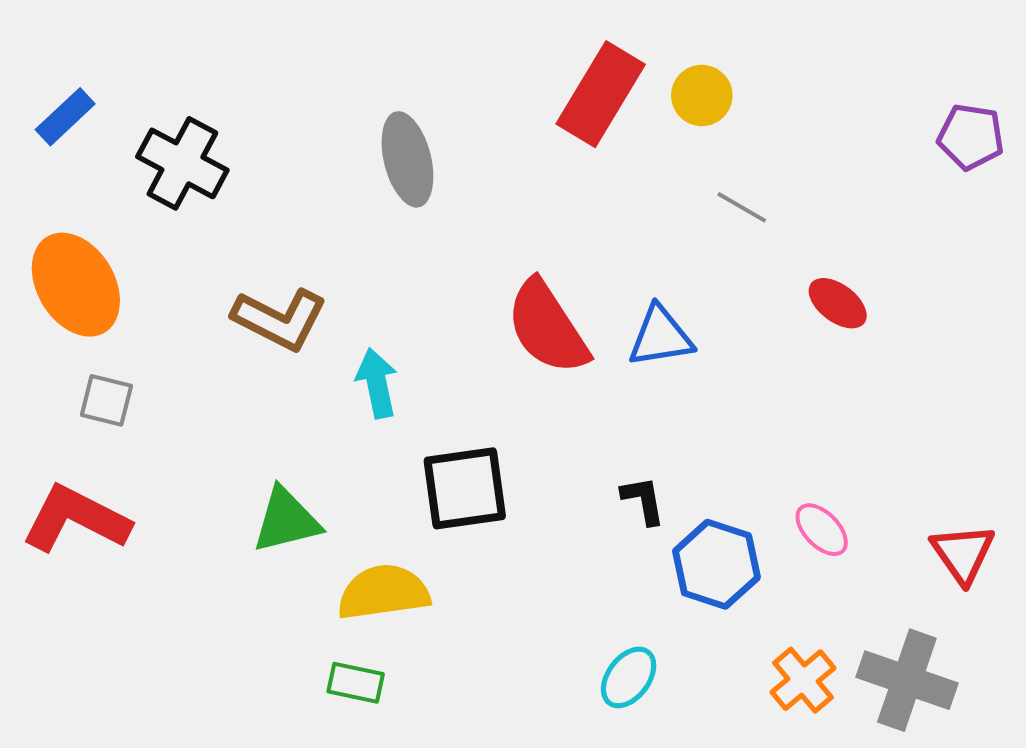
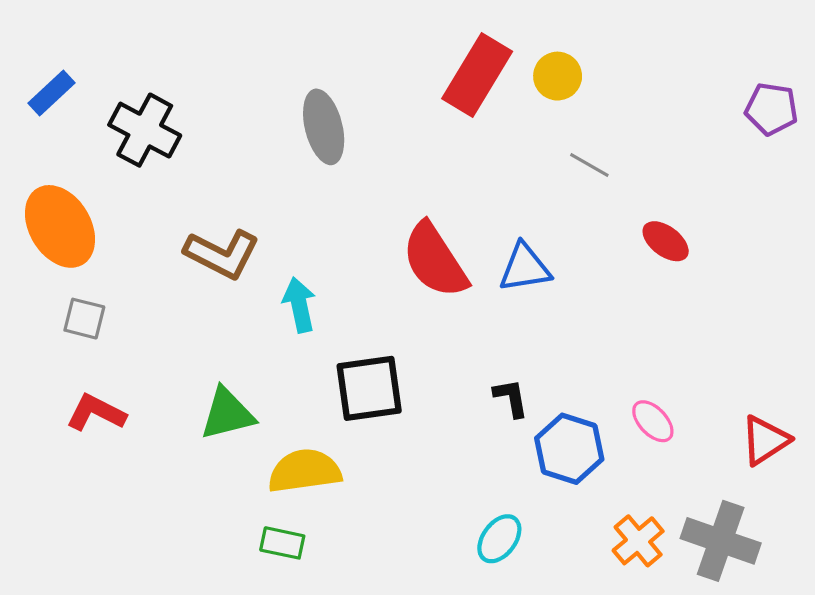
red L-shape: (76, 519) -> (96, 413), moved, size x0.7
red triangle: (963, 554) -> (765, 440), turned 32

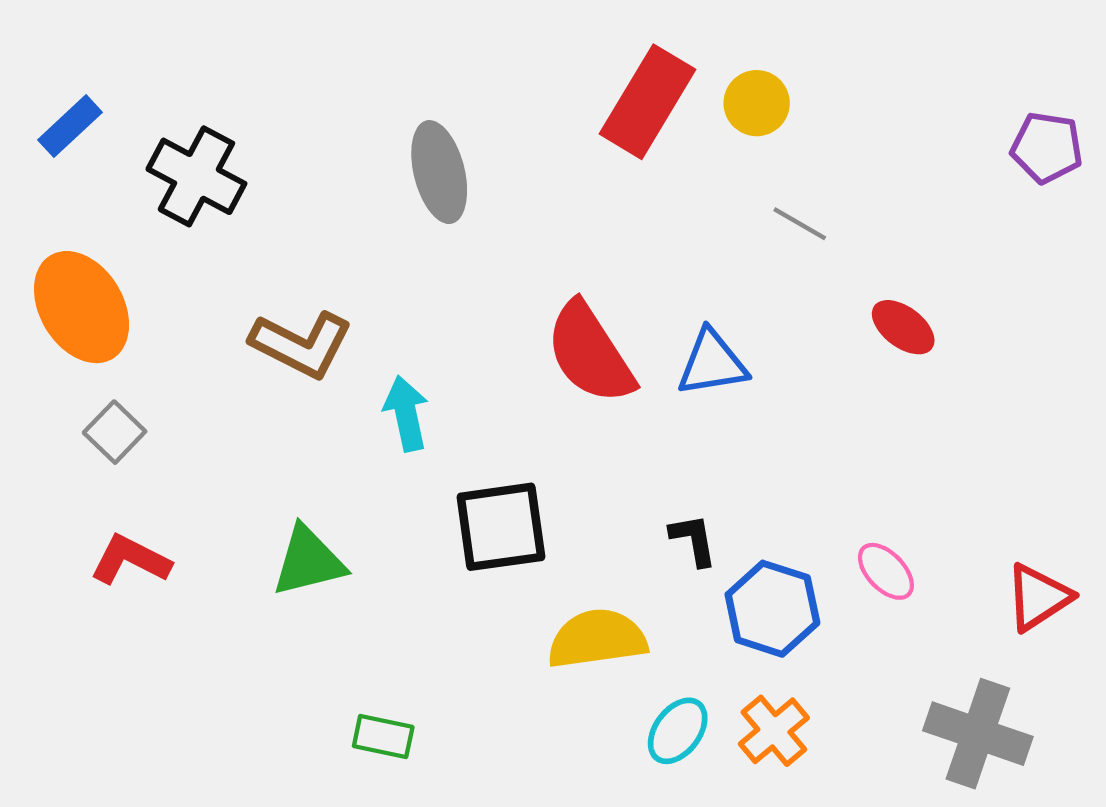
gray square: (84, 319) -> (115, 432), turned 30
yellow semicircle: (305, 471) -> (597, 639), moved
orange cross: (638, 541) -> (774, 731), moved

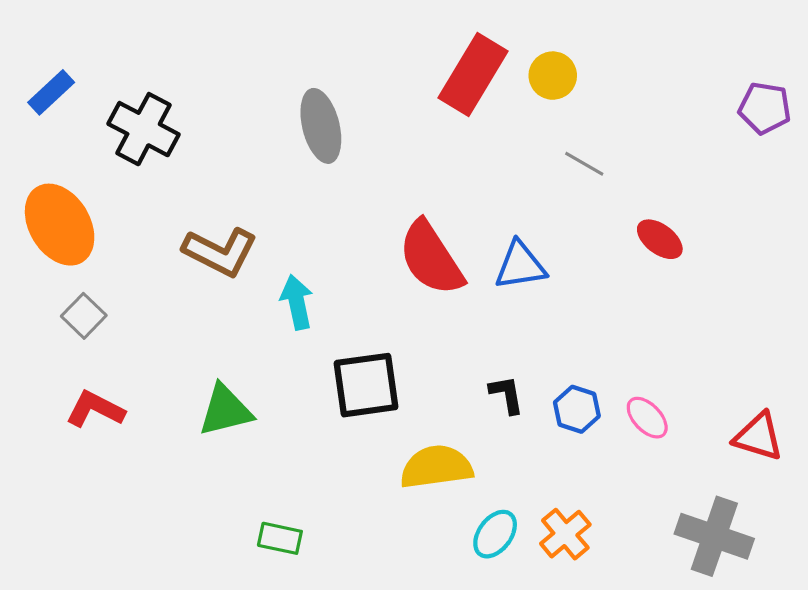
red triangle: (1038, 597) -> (758, 437), turned 50
blue hexagon: (772, 609) -> (577, 409), moved, size x0.7

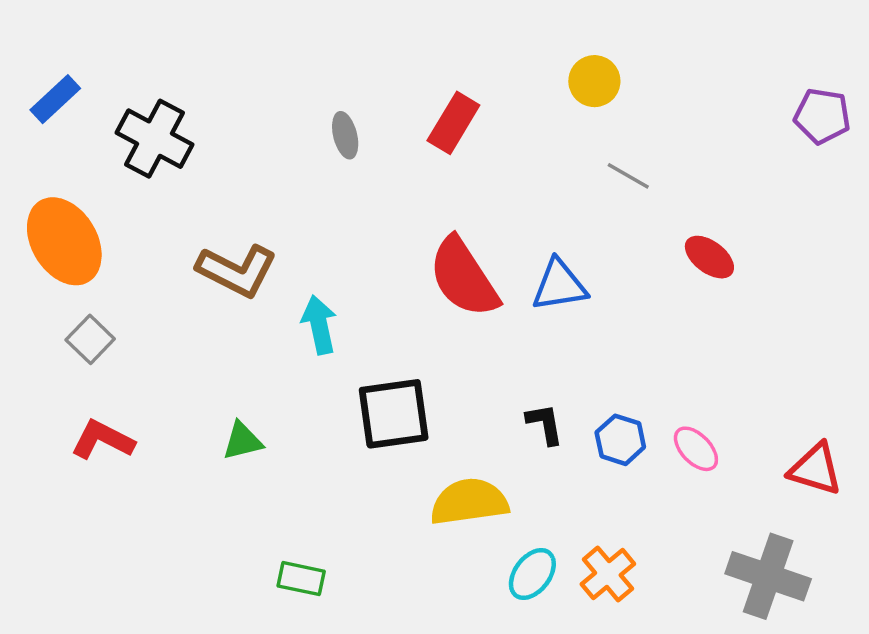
red rectangle: (473, 75) -> (453, 123), moved, size x0.7
gray ellipse: (321, 126) -> (345, 135), size x0.6
green triangle: (225, 410) -> (242, 441), size x0.7

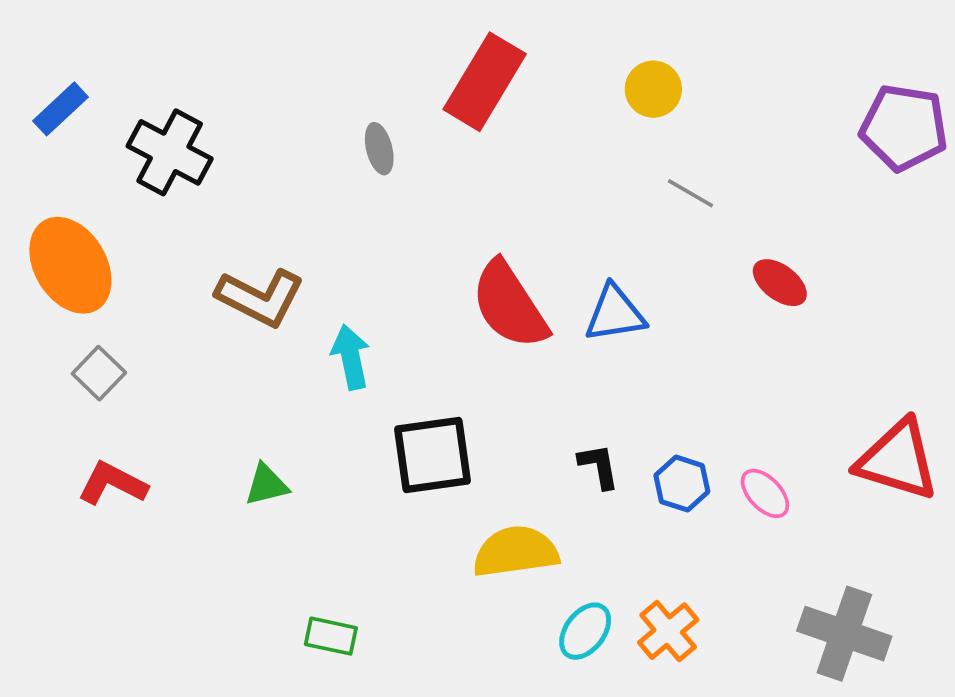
purple pentagon: (822, 116) -> (904, 128), size x1.4
red rectangle: (453, 123) -> (485, 82), moved, size x1.4
red triangle: (815, 469) -> (898, 460), moved, size x1.4

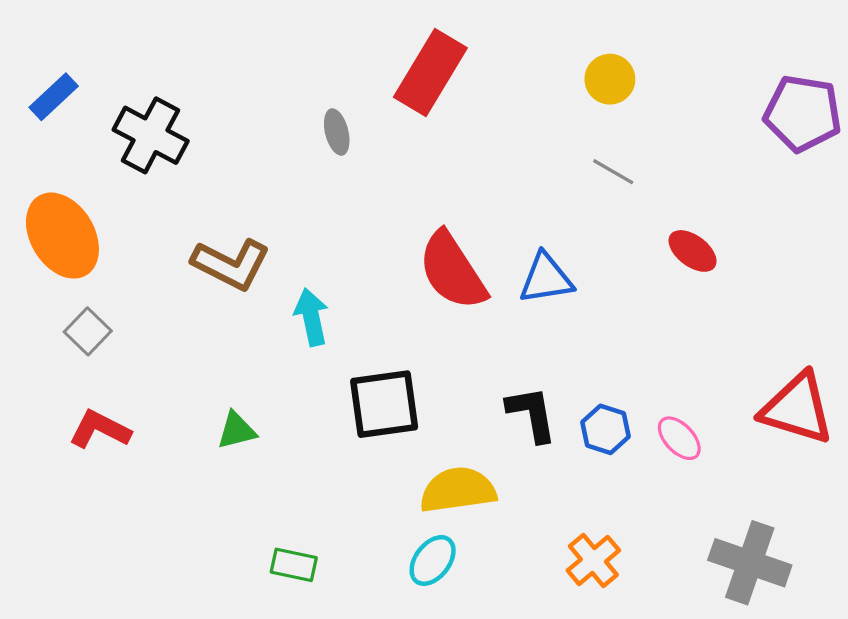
yellow circle: (653, 89) -> (610, 79), moved
black L-shape: (599, 466) -> (532, 414), size x1.4
cyan ellipse: (585, 631) -> (433, 560), moved

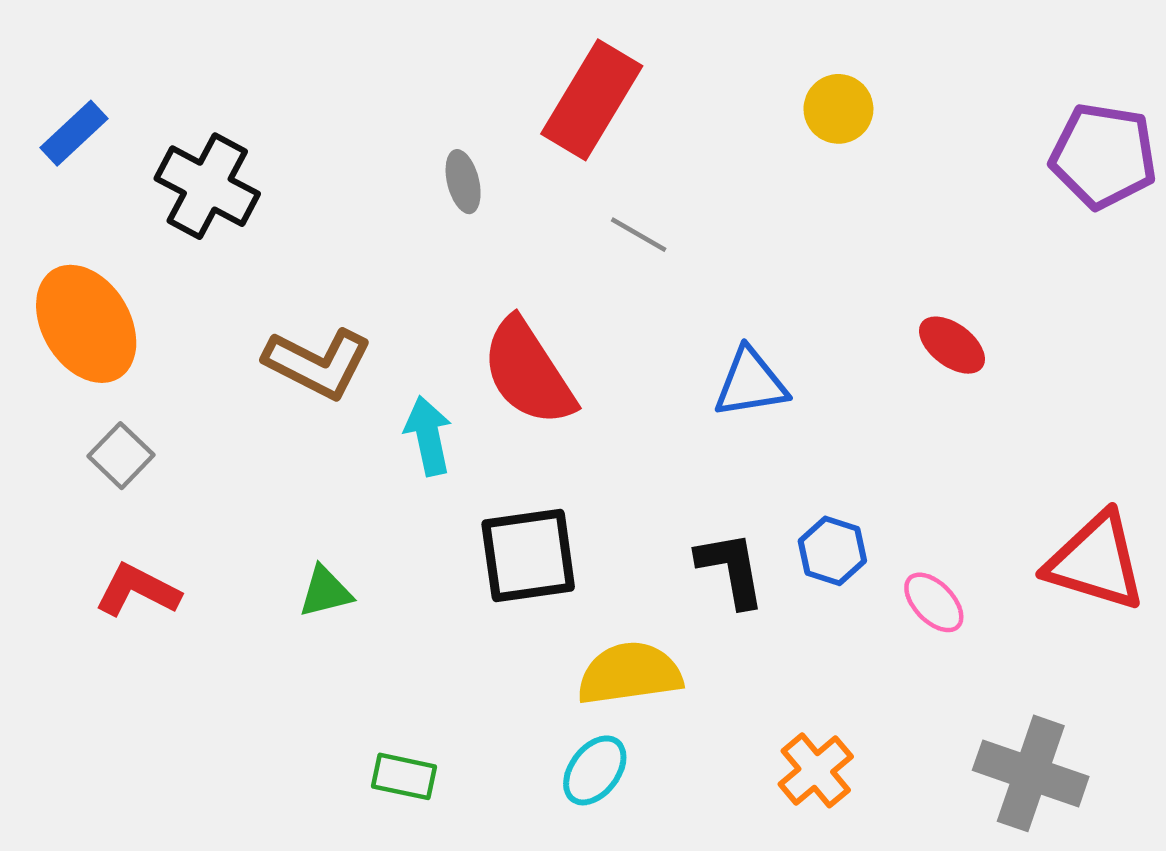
gray line: (613, 172) -> (639, 235), moved
red semicircle: (452, 271) -> (528, 372), moved
blue hexagon: (605, 429) -> (832, 551), moved

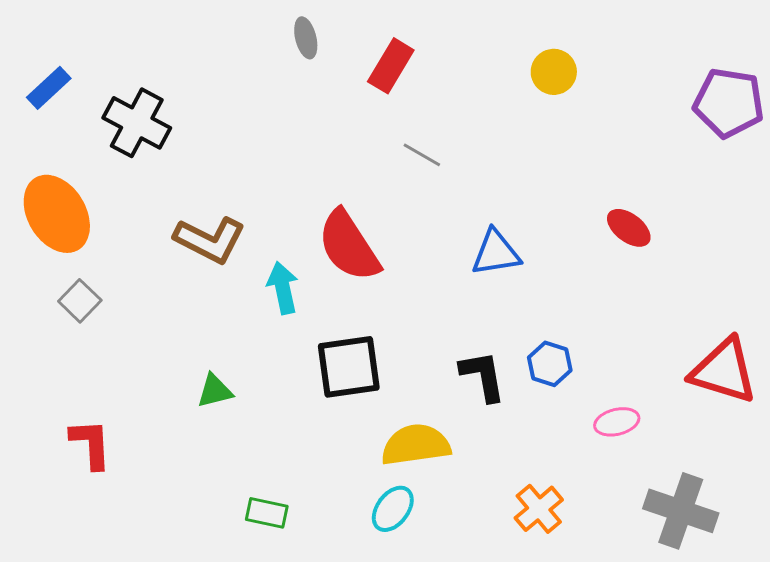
red rectangle: (592, 100) -> (391, 66), size x0.7
gray ellipse: (463, 182) -> (306, 38), moved
red L-shape: (138, 590) -> (91, 444), moved, turned 60
pink ellipse: (934, 602) -> (617, 422), moved, turned -60

